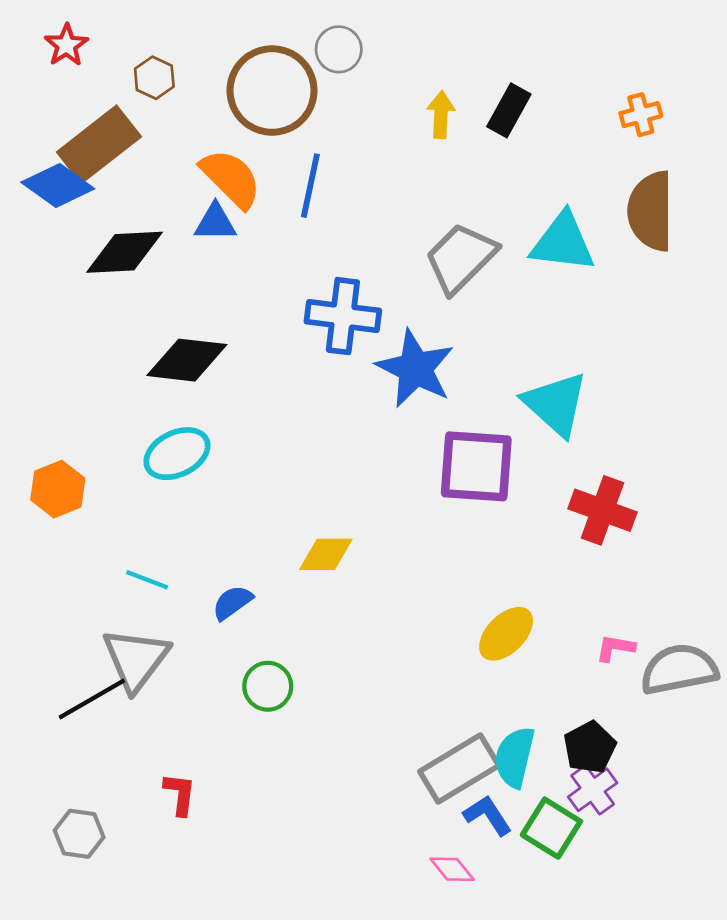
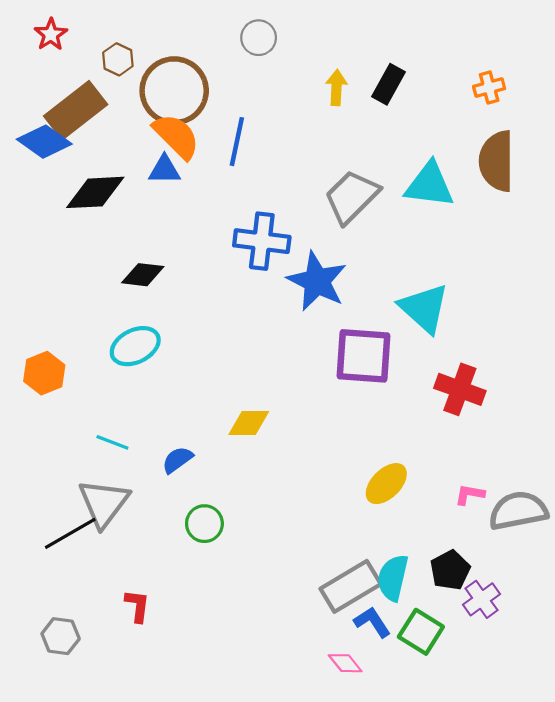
brown circle: (272, 91) -> (174, 91), moved
black diamond: (187, 360) -> (143, 275), size x0.7
purple cross: (593, 790) -> (481, 599), moved

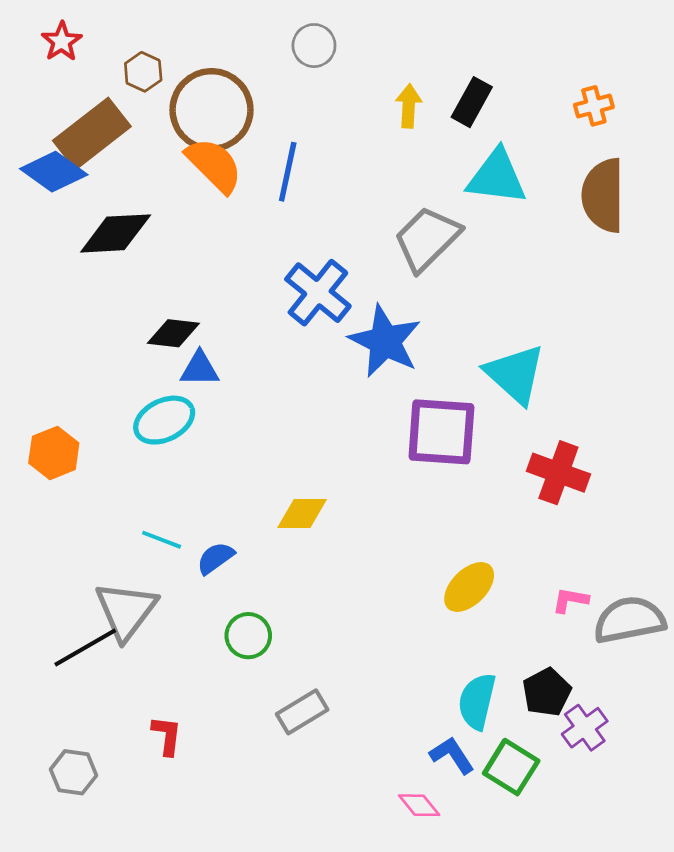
blue triangle: (164, 170) -> (200, 369), moved
cyan triangle: (430, 185) -> (497, 177), moved
blue cross: (262, 241) -> (318, 293), turned 32
cyan line: (112, 442) -> (162, 540), moved
gray rectangle: (351, 586) -> (302, 712), moved, size x0.7

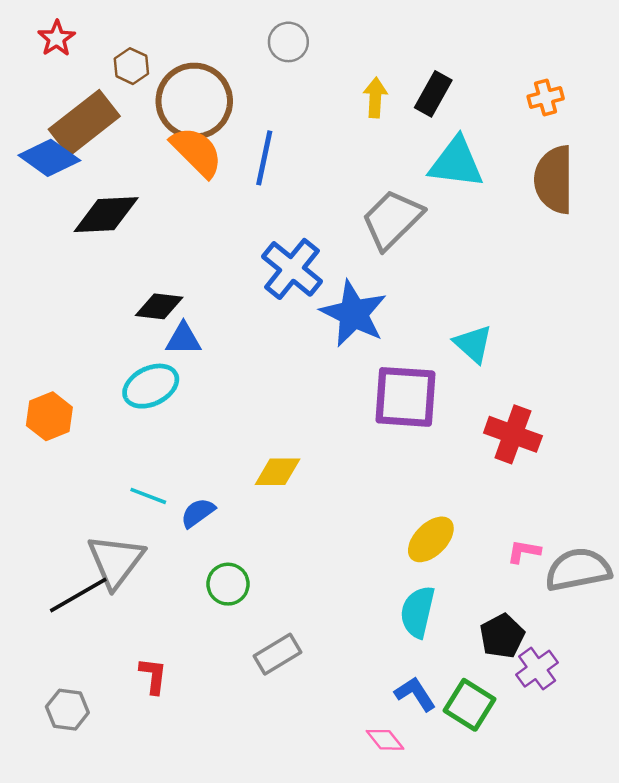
cyan triangle: (515, 374) -> (473, 344), size x0.7
cyan semicircle: (477, 701) -> (418, 612), moved

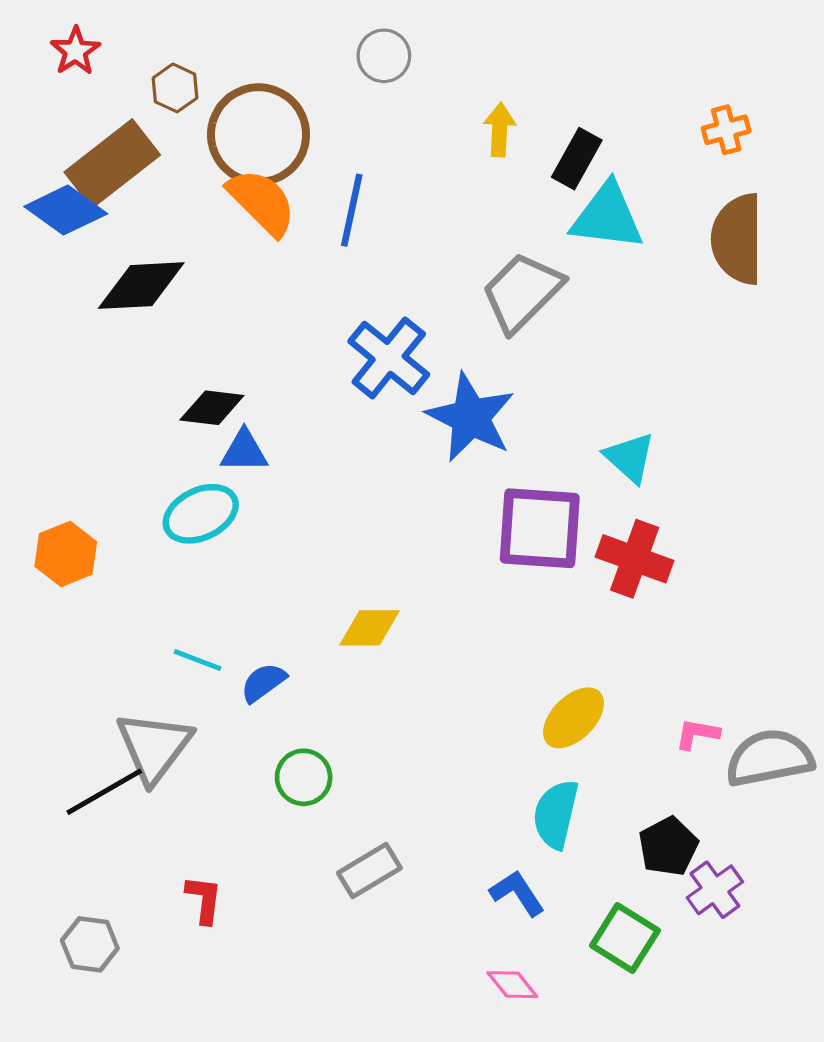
black rectangle: (433, 94) -> (577, 159), moved
red cross: (513, 434) -> (635, 559), moved
blue L-shape: (415, 694) -> (517, 893), moved

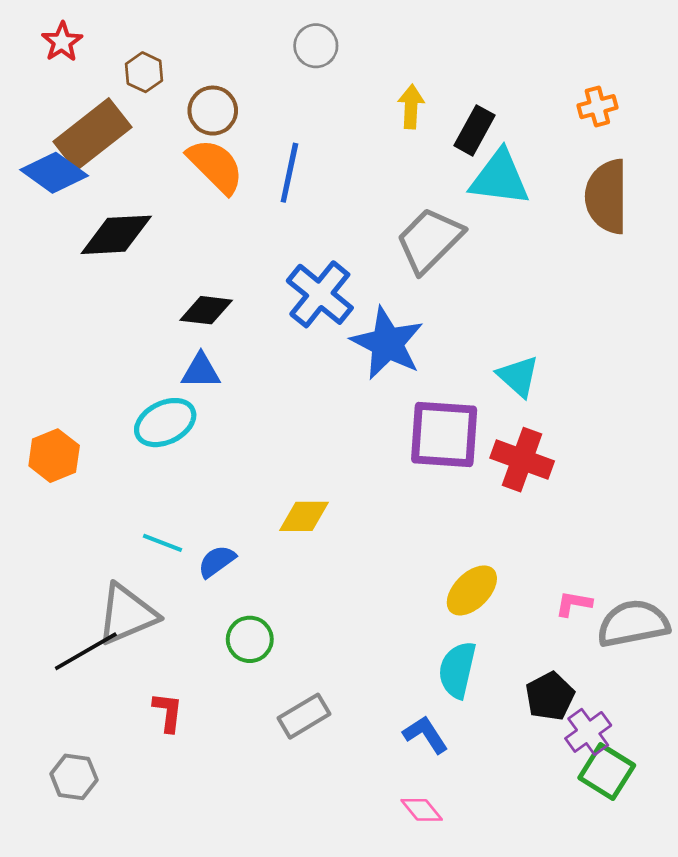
brown circle: (259, 135) -> (213, 111), size x0.6
black diamond: (212, 408) -> (206, 310), moved
gray triangle: (154, 747) -> (127, 614), turned 30
red L-shape: (204, 899) -> (168, 712), moved
green square: (625, 938) -> (607, 772), moved

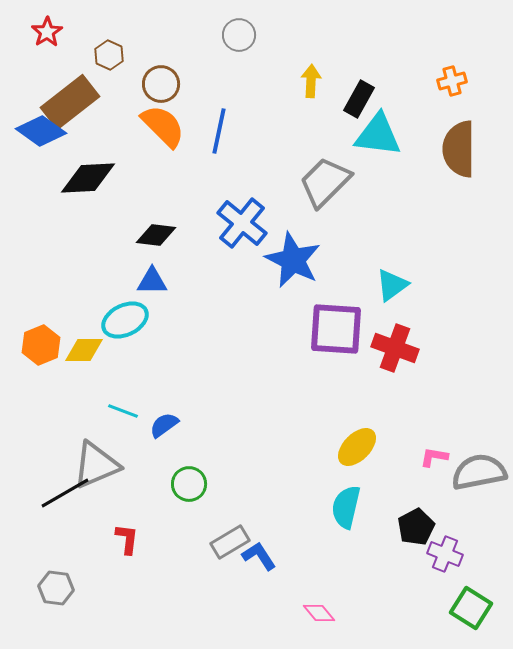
cyan triangle: (518, 376) -> (392, 285), turned 42
yellow diamond: (304, 516) -> (84, 350), moved
purple cross: (588, 732) -> (445, 554), turned -32
blue L-shape: (426, 735) -> (259, 556), moved
green square: (607, 772) -> (471, 608), moved

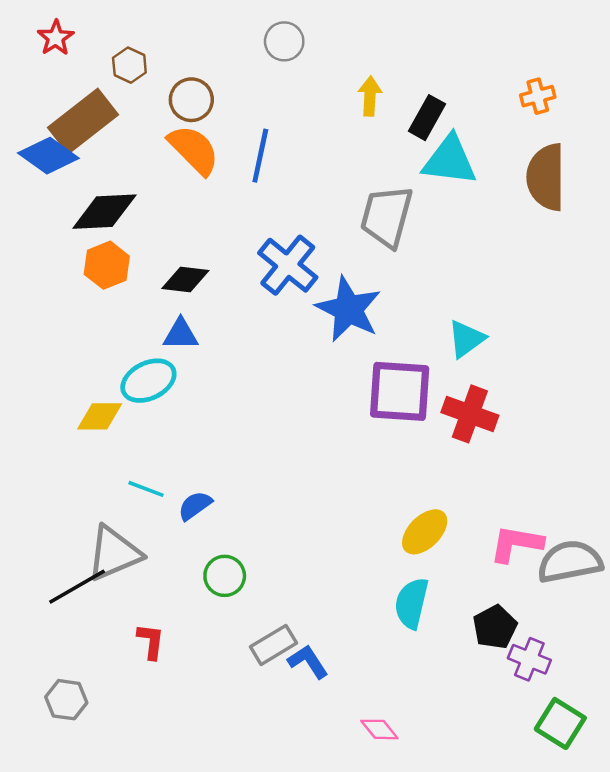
gray trapezoid: (325, 182) -> (387, 216), turned -30
orange hexagon: (41, 345) -> (107, 265), moved
pink L-shape: (434, 457) -> (516, 544), size x1.6

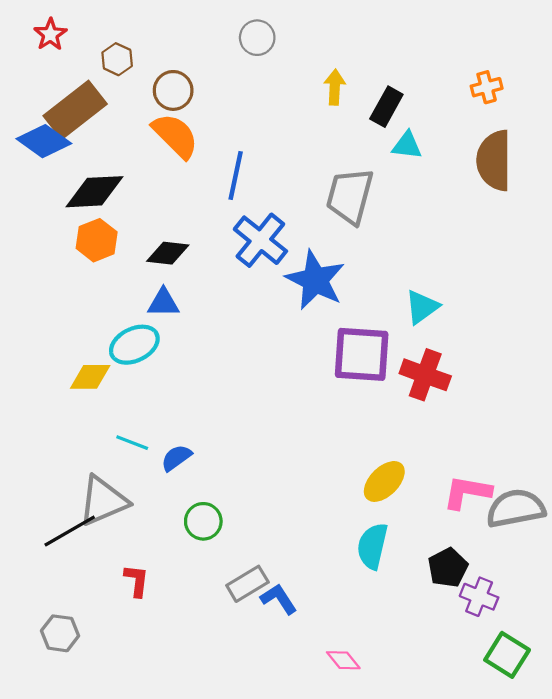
blue line: (260, 156) -> (236, 176), moved
cyan triangle: (450, 160) -> (407, 145), size x0.6

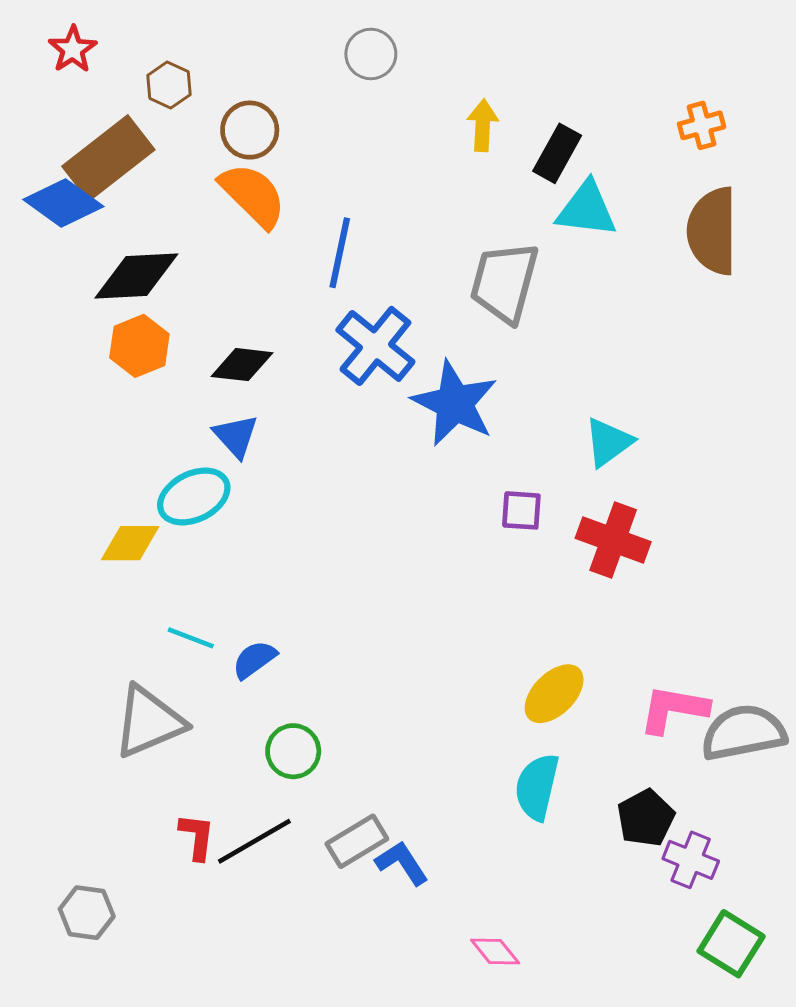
cyan triangle: (407, 145) -> (587, 209), size x1.4
blue triangle: (163, 303) -> (236, 436), turned 48
purple square: (362, 354) -> (521, 510), size x0.5
black line: (70, 531) -> (254, 841), moved

